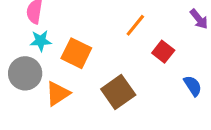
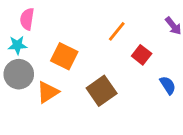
cyan star: (41, 41) -> (17, 45), moved

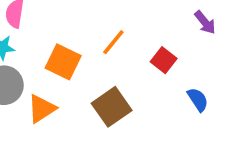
orange line: (117, 31) -> (113, 42), moved

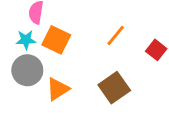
orange square: (63, 62) -> (56, 40), moved

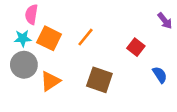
orange line: (116, 36) -> (86, 37), moved
brown square: (114, 88) -> (99, 80), turned -36

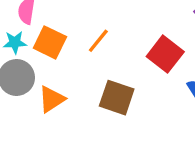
red square: (136, 47) -> (165, 54), size x1.5

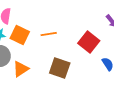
orange line: (98, 41) -> (49, 34), turned 42

